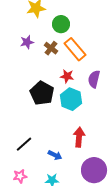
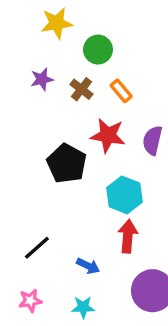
orange rectangle: (75, 49) -> (121, 91), size x0.6
red star: (67, 76) -> (108, 135), size x1.5
cyan hexagon: (71, 99) -> (124, 195), moved

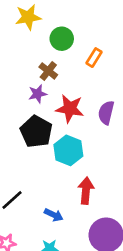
purple star: (42, 79) -> (38, 94), moved
orange rectangle: (121, 91) -> (94, 58), moved, turned 72
cyan hexagon: (124, 195) -> (68, 150), moved

